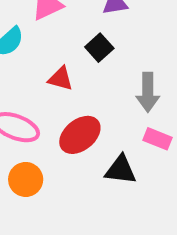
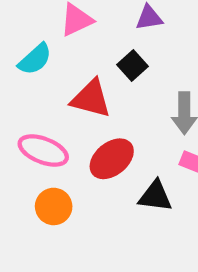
red triangle: (61, 79) -> (91, 99), size x1.5

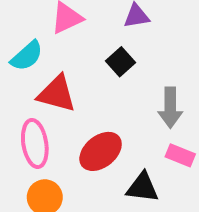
red triangle: (91, 99) -> (57, 94), moved
pink ellipse: (43, 150) -> (35, 143), turned 60

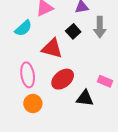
red triangle: (57, 94) -> (52, 48), moved
gray arrow: (170, 108) -> (100, 27), moved

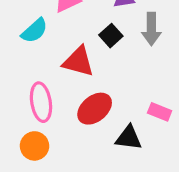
orange circle: (33, 104) -> (34, 146), moved

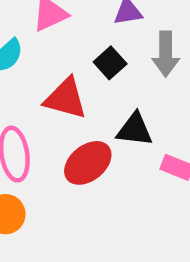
black triangle: (129, 138) -> (135, 130), moved

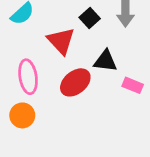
red triangle: (66, 98) -> (61, 41), turned 32

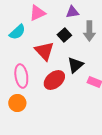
black triangle: (105, 61) -> (75, 65), turned -48

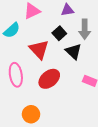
black triangle: (75, 65) -> (74, 51), moved, turned -36
orange circle: (17, 103) -> (31, 114), moved

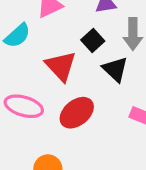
pink ellipse: (16, 75) -> (24, 106), turned -65

